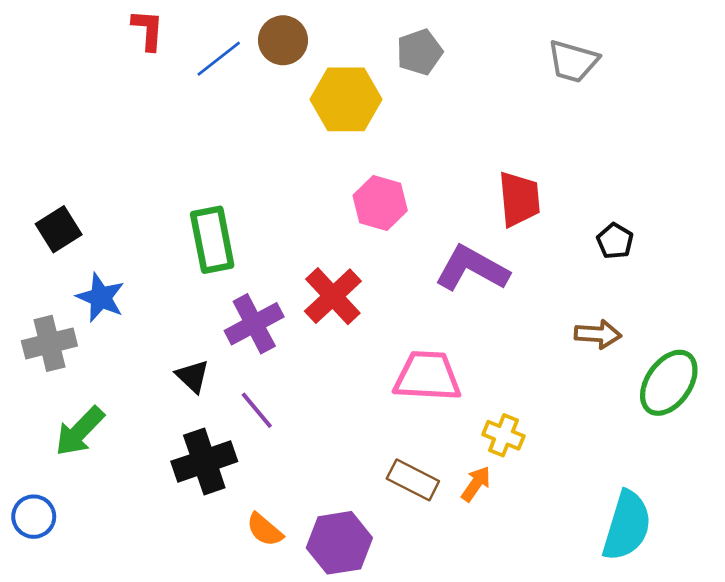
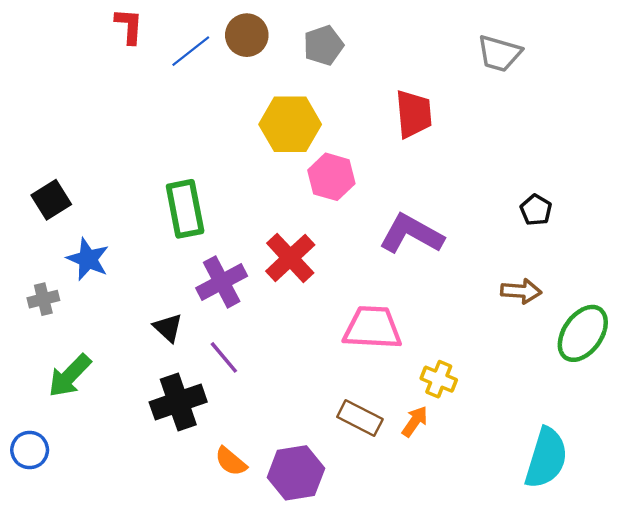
gray pentagon: (419, 52) -> (323, 45), moved
yellow hexagon: (346, 99) -> (290, 124), moved
red trapezoid: (519, 199) -> (414, 114), moved
gray cross: (49, 343) -> (43, 299), size x0.7

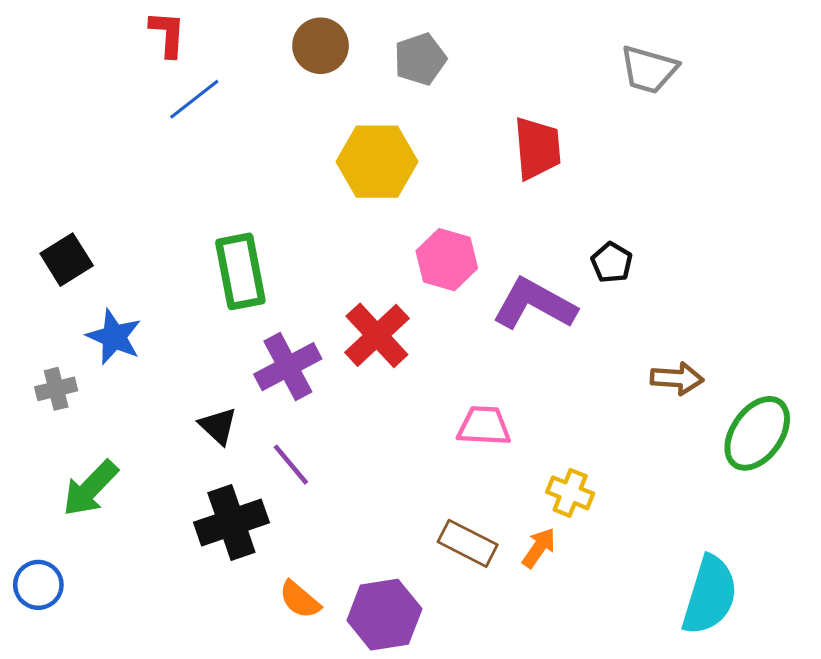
blue line: (191, 51) -> (194, 99), moved
pink hexagon: (331, 177) -> (447, 260), moved
black pentagon: (536, 210) -> (612, 263), moved
pink trapezoid: (372, 328) -> (484, 426), size x0.7

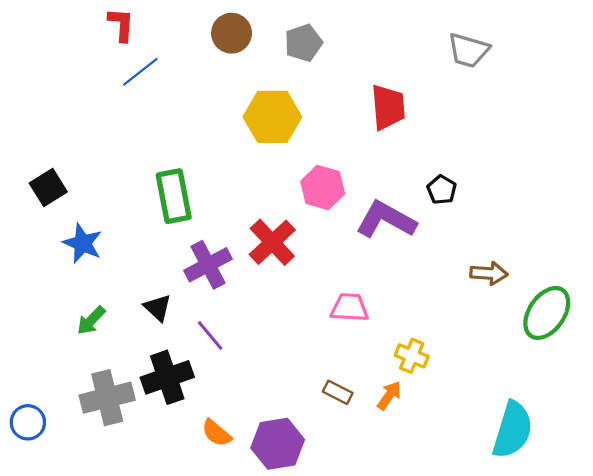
gray cross: (56, 389) -> (107, 398), moved, size x1.8
green arrow: (90, 488) -> (91, 320), moved, size x0.7
brown rectangle: (468, 543) -> (338, 392), size x0.7

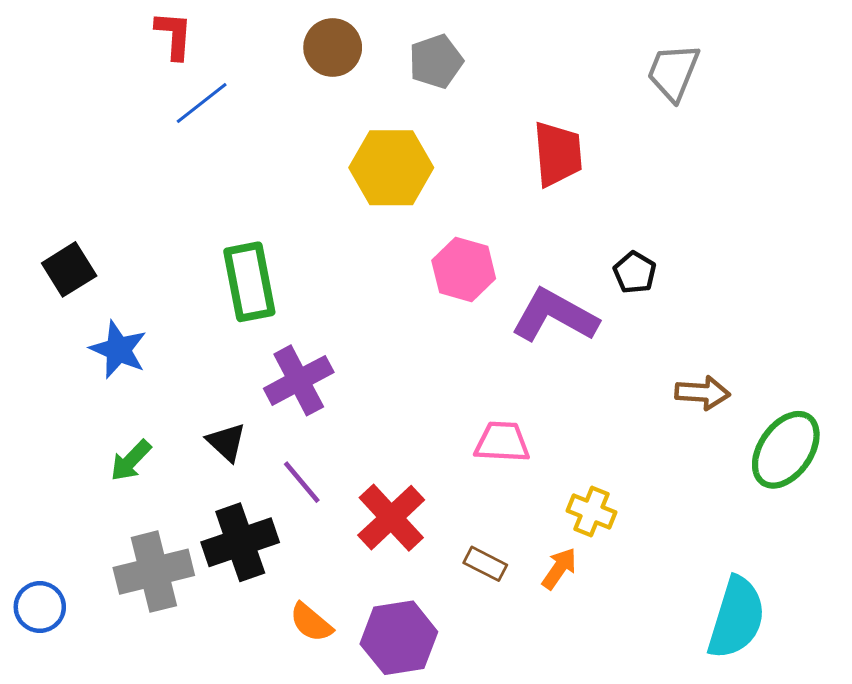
gray trapezoid: (468, 50) -> (673, 72), turned 96
red cross: (272, 242) -> (391, 518), moved

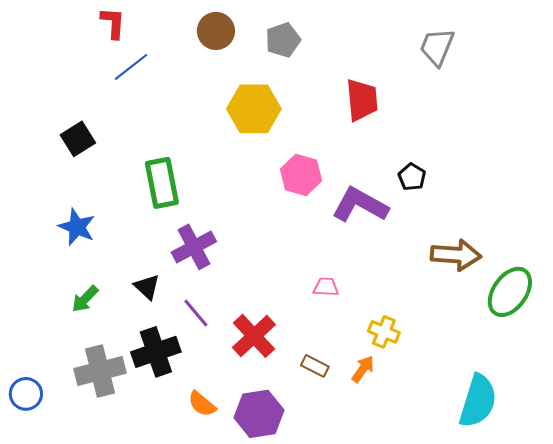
black square: (69, 269) -> (78, 139), moved
brown arrow: (703, 393) -> (456, 255), size x1.4
pink trapezoid: (502, 442) -> (326, 287), size x0.7

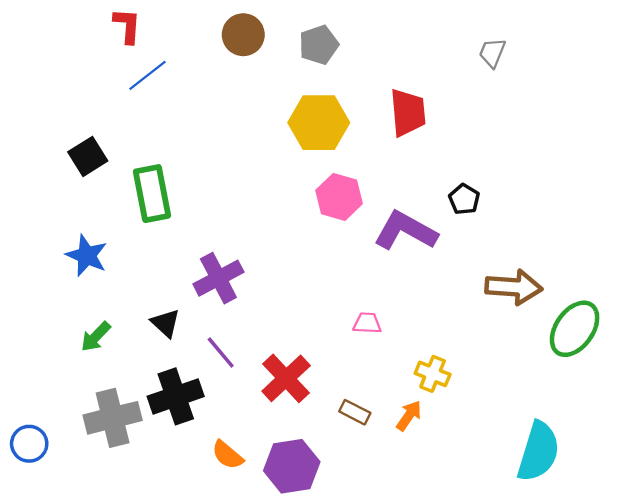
gray trapezoid: (437, 47) -> (492, 53), size x0.7
yellow hexagon: (254, 109) -> (319, 123), moved
green rectangle: (162, 183) -> (152, 194), moved

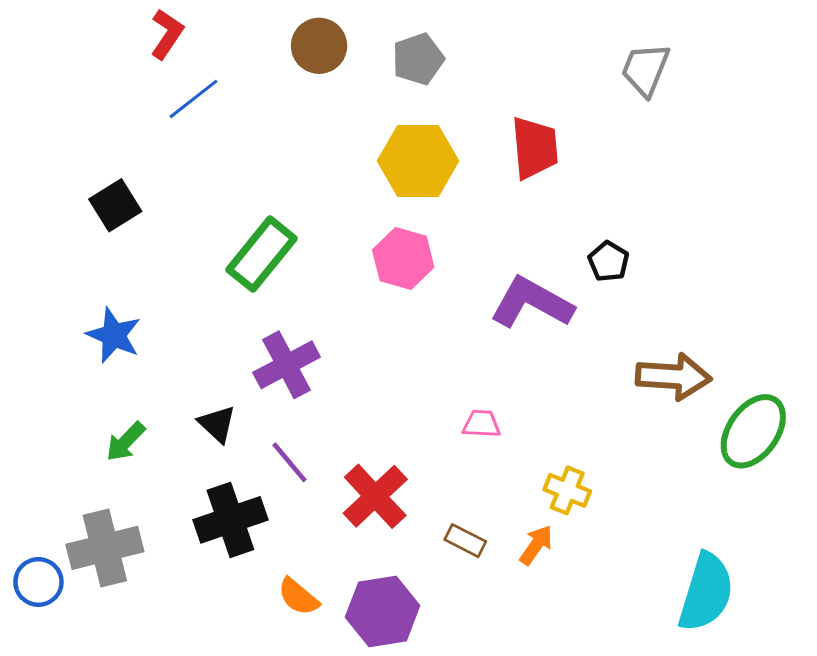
red L-shape: (127, 26) -> (167, 34), turned 30
gray trapezoid: (492, 53) -> (645, 69), size x1.4
green rectangle: (152, 194) -> (261, 254), moved, turned 50
pink hexagon: (339, 197) -> (403, 258), moved
gray cross: (113, 418) -> (105, 548), moved

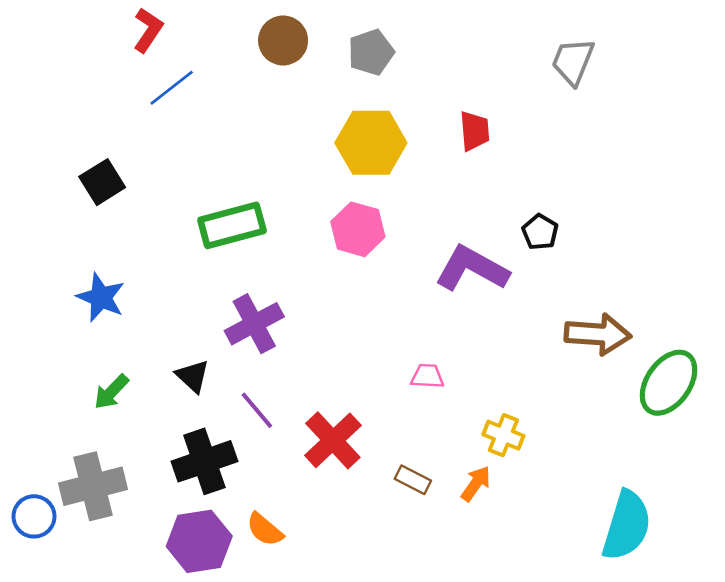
red trapezoid: (535, 148) -> (475, 131), size x0.7
green rectangle: (261, 254) -> (232, 225), turned 36
purple hexagon: (383, 611) -> (199, 541), moved

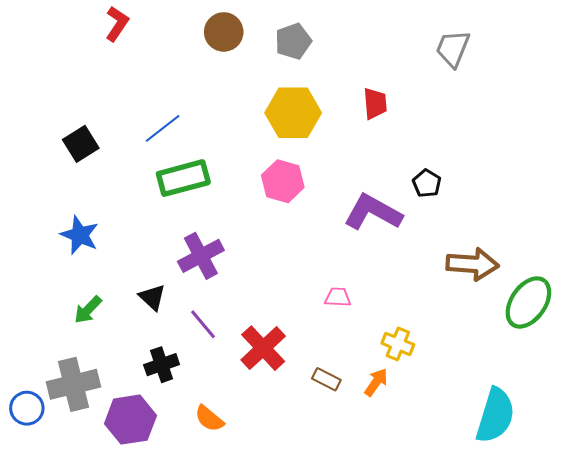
blue line: (172, 88) -> (163, 128), moved
black cross: (204, 461) -> (162, 365), size x0.7
purple hexagon: (199, 541) -> (130, 420), moved

